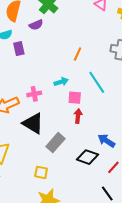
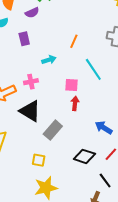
purple rectangle: (19, 49) -> (24, 39), moved
cyan arrow: (61, 82) -> (49, 60), moved
black diamond: (87, 157) -> (84, 156), moved

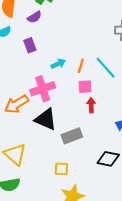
orange line: (74, 41) -> (81, 66), moved
pink cross: (31, 82) -> (43, 89), size x1.6
gray rectangle: (53, 130) -> (72, 136), turned 36

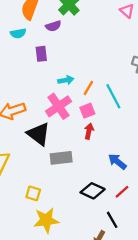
pink square: (85, 87) -> (87, 111), turned -32
pink cross: (43, 89) -> (58, 106), moved, turned -30
yellow square: (61, 169) -> (33, 193), moved

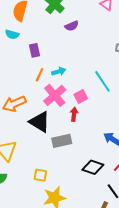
purple semicircle: (53, 26) -> (72, 26), moved
cyan semicircle: (18, 33) -> (12, 34), turned 32
orange line: (88, 88) -> (40, 75), moved
red arrow: (89, 131) -> (74, 114), moved

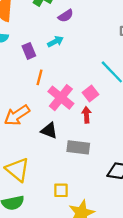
cyan arrow: (59, 71) -> (55, 41), moved
black triangle: (40, 122) -> (49, 130), size x0.7
gray rectangle: (62, 141) -> (78, 147), turned 30

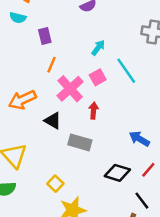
cyan arrow: (55, 41) -> (98, 48), moved, turned -35
pink square: (90, 93) -> (98, 77), moved
yellow square: (61, 190) -> (55, 184), turned 35

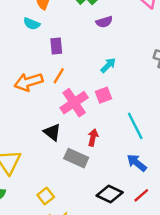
cyan line: (126, 71) -> (135, 126), moved
orange arrow: (22, 100) -> (28, 82), moved
red arrow: (93, 111) -> (93, 137), moved

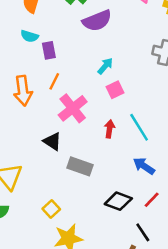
purple semicircle: (104, 22) -> (97, 21), size x1.6
cyan semicircle: (32, 24) -> (29, 36), moved
orange arrow: (28, 82) -> (23, 91), turned -76
pink square: (103, 95) -> (115, 90), moved
red arrow: (93, 137) -> (110, 129), moved

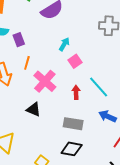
gray rectangle: (80, 166) -> (73, 124), moved
black diamond: (118, 201) -> (72, 149), moved

